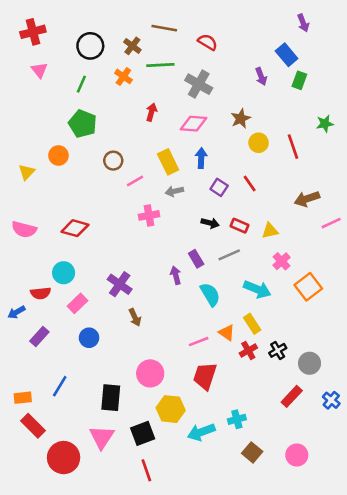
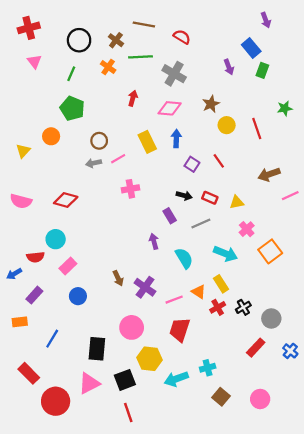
gray arrow: (174, 191) -> (94, 163), moved
purple rectangle: (196, 259) -> (170, 216), moved
purple cross: (120, 284) -> (145, 287), moved
orange rectangle: (23, 398) -> (20, 322), moved
pink triangle: (102, 437) -> (89, 383), turned 30

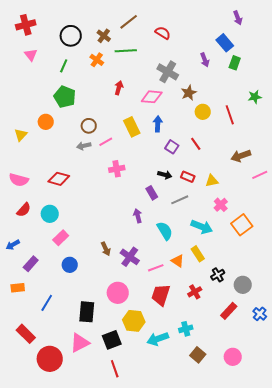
brown line: (144, 25) -> (129, 22), turned -48
gray cross: (174, 74) -> (168, 72), moved
red semicircle: (35, 257) -> (24, 210), moved, turned -42
red cross: (218, 307) -> (195, 292), moved

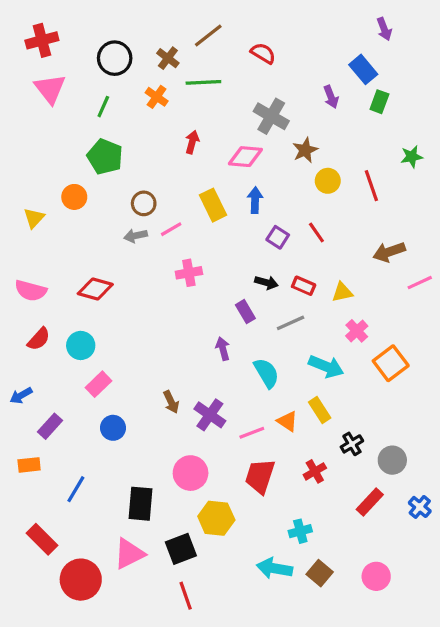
pink triangle: (31, 55) -> (50, 89), size x1.5
cyan arrow: (158, 339) -> (274, 568), moved, turned 30

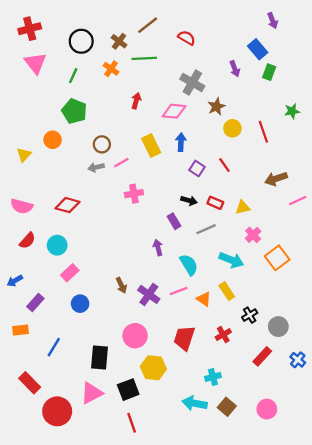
pink line: (252, 433) -> (179, 291), moved

